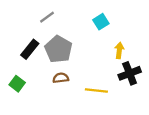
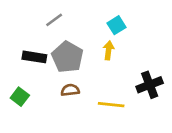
black rectangle: (30, 49) -> (34, 57), turned 60
yellow arrow: (119, 50) -> (109, 50), moved

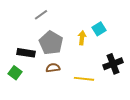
cyan square: (116, 25) -> (99, 29), moved
black rectangle: (34, 57) -> (26, 53), moved

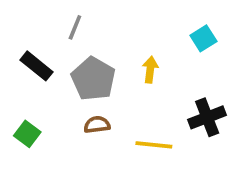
gray line: (41, 15) -> (75, 27), turned -32
cyan square: (99, 29) -> (203, 38), moved
black rectangle: (26, 53) -> (36, 66), moved, turned 30

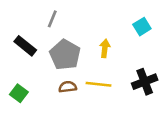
yellow line: (154, 145) -> (98, 84), moved

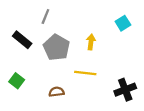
black cross: (145, 82) -> (125, 90), moved
brown semicircle: (68, 87) -> (56, 92), moved

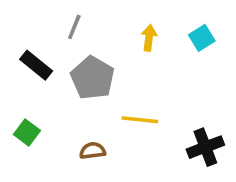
yellow arrow: (91, 42) -> (149, 38), moved

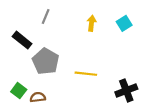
gray pentagon: (93, 78) -> (46, 61), moved
green square: (27, 133) -> (19, 91), moved
brown semicircle: (93, 151) -> (38, 97), moved

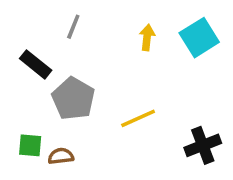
cyan square: (124, 23) -> (199, 38), size x1.5
yellow line: (86, 74) -> (138, 118), turned -30
green square: (19, 91) -> (30, 145), turned -32

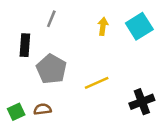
black rectangle: (36, 64) -> (25, 45), turned 55
green square: (30, 145) -> (16, 112), moved, turned -30

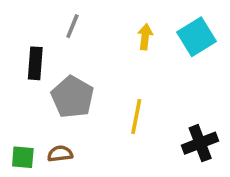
yellow line: (97, 83) -> (136, 116), turned -55
green square: (16, 112) -> (23, 157), turned 30

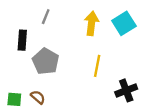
yellow arrow: (145, 37) -> (92, 23), size x1.5
yellow line: (136, 116) -> (97, 66), moved
brown semicircle: (60, 154) -> (38, 97), turned 48

